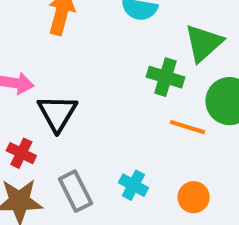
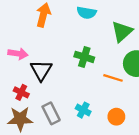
green cross: (165, 77) -> (84, 57), moved

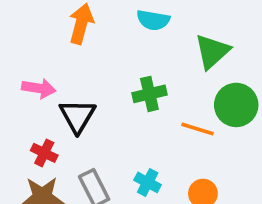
green cross: (84, 57) -> (149, 94), turned -30

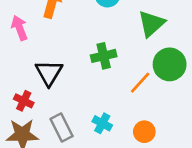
pink arrow: (39, 88) -> (19, 28), moved, turned -120
orange line: (197, 129) -> (140, 83), turned -65

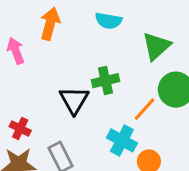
black triangle: (49, 73) -> (74, 100), moved
cyan cross: (102, 123) -> (122, 140), moved, size x1.4

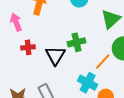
red cross: (20, 128) -> (28, 47), moved, turned -32

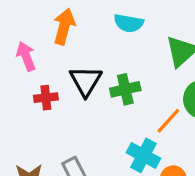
black triangle: (55, 55) -> (86, 81), moved

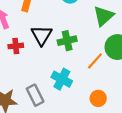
cyan cross: (143, 155) -> (62, 79), moved

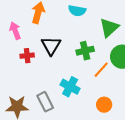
green cross: (67, 41) -> (85, 51), moved

